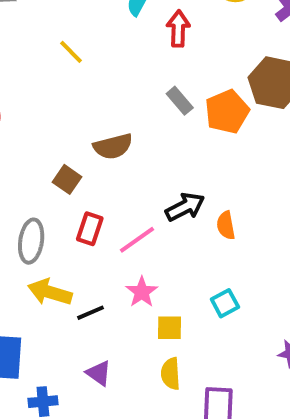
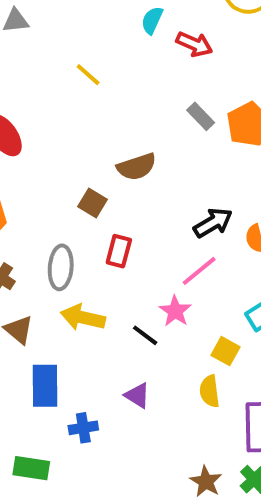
red arrow: (178, 29) -> (194, 44), turned 116
pink line: (137, 240) -> (199, 271), moved
black line: (91, 313) -> (145, 335), moved, turned 64
yellow square: (169, 328) -> (225, 351), moved, turned 32

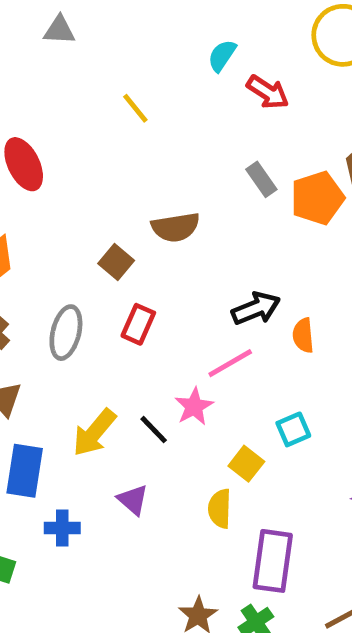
yellow arrow: (83, 317) -> (94, 433), moved, turned -72

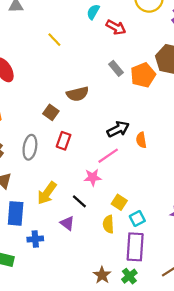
pink star: (194, 407) -> (93, 177), turned 30
cyan square: (293, 429) -> (137, 219), moved
black line: (154, 430) -> (79, 201), moved

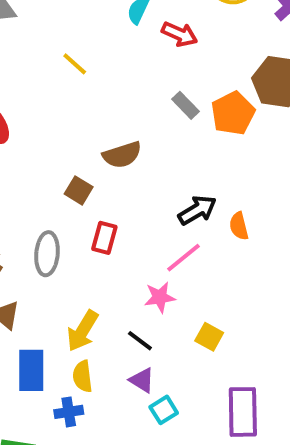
cyan square: (137, 219) -> (164, 410), moved
purple triangle: (67, 223) -> (142, 380), moved
yellow semicircle: (108, 224) -> (83, 376), moved

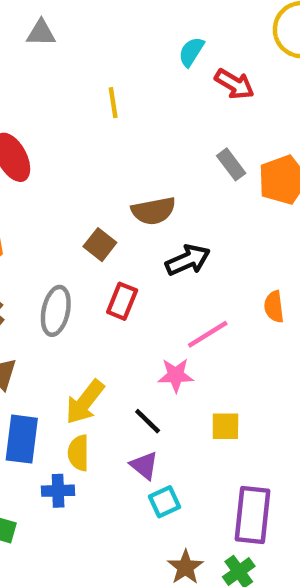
yellow line: (75, 64) -> (113, 103), turned 32
black arrow: (197, 210) -> (188, 260), moved
yellow square: (209, 337) -> (225, 426), turned -36

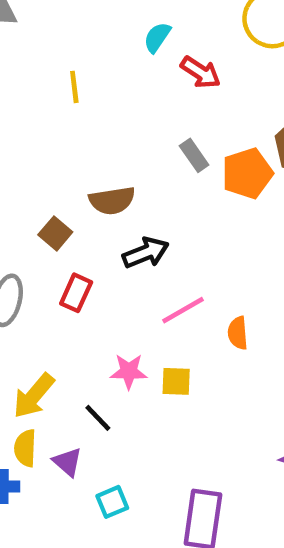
orange semicircle: (274, 307) -> (238, 333), moved
pink line: (208, 334) -> (183, 310), moved
yellow square: (225, 426) -> (176, 381), moved
purple triangle: (144, 466) -> (67, 462), moved

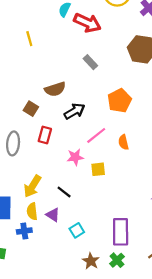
red arrow: (201, 72) -> (87, 23), size x1.4
orange pentagon: (247, 173) -> (119, 101), moved
pink star: (129, 371) -> (75, 157), moved

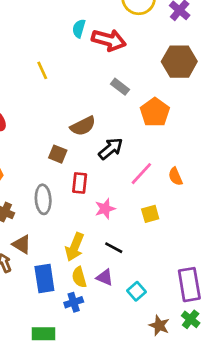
orange pentagon: (119, 101) -> (155, 112), moved
pink star: (75, 157) -> (105, 209), moved

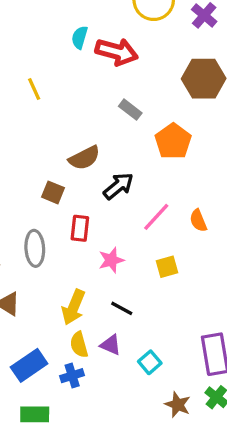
blue rectangle: (44, 278) -> (29, 365), moved, turned 64

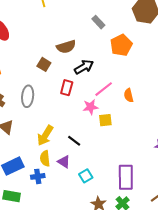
red rectangle: (80, 228) -> (67, 88), moved
pink star: (111, 260) -> (91, 107), moved

